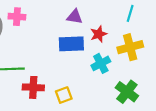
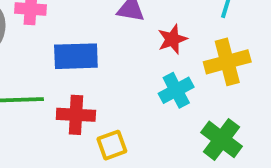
blue rectangle: (71, 44) -> (76, 56), moved
red cross: (33, 87) -> (76, 115), moved

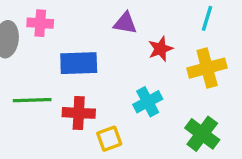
cyan cross: (176, 90) -> (148, 102), moved

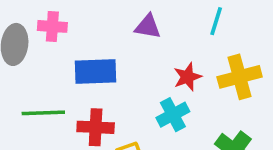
cyan line: (207, 18) -> (216, 21), moved
red star: (161, 49) -> (187, 77), moved

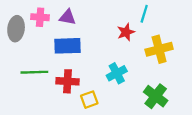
purple triangle: (148, 26) -> (68, 17), moved
red star: (187, 77) -> (126, 32), moved

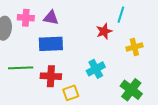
yellow cross: (159, 49) -> (134, 47), size x0.7

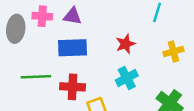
red star: (104, 31) -> (125, 44), moved

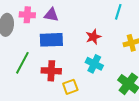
green line: (36, 77) -> (22, 63), turned -60
cyan cross: (127, 78) -> (94, 64), turned -36

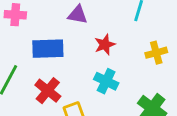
purple triangle: (51, 15) -> (78, 15), moved
red cross: (51, 71) -> (48, 91), turned 36

